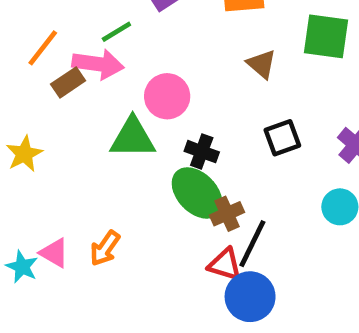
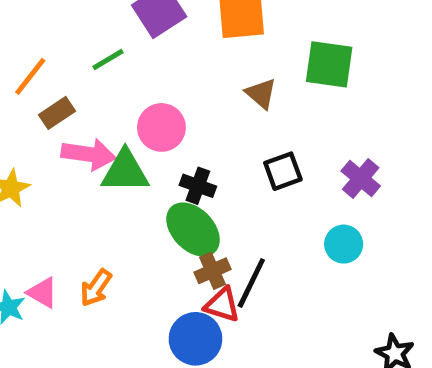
pink arrow: (98, 64) -> (89, 154), moved
brown cross: (227, 214) -> (212, 271), moved
blue circle: (250, 297) -> (195, 339), moved

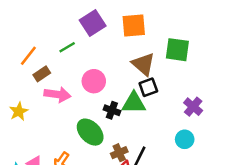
brown triangle: (261, 93) -> (143, 64), size x1.5
green triangle: (125, 171) -> (134, 103), moved
black square: (283, 171) -> (148, 87), moved
green ellipse: (193, 229) -> (90, 132), moved

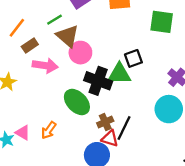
brown triangle: (143, 64) -> (67, 36), moved
black cross: (112, 110) -> (98, 81), size x1.6
cyan circle: (185, 139) -> (169, 109), size x1.5

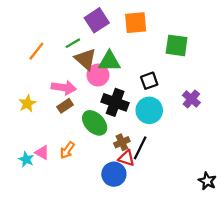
brown rectangle: (30, 45) -> (65, 106), moved
green triangle: (119, 74) -> (109, 61), moved
cyan circle: (169, 109) -> (149, 110), moved

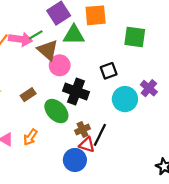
green triangle: (109, 61) -> (74, 35), moved
pink arrow: (64, 88) -> (20, 39), moved
cyan circle: (149, 110) -> (125, 99), moved

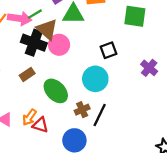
black cross: (76, 91) -> (34, 43), moved
cyan circle: (125, 99) -> (95, 79), moved
red triangle: (87, 145) -> (40, 125), moved

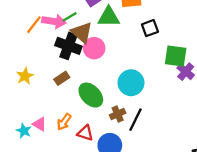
green square: (135, 16) -> (176, 56), moved
black square: (108, 50) -> (150, 28), moved
red triangle: (40, 125) -> (85, 133), moved

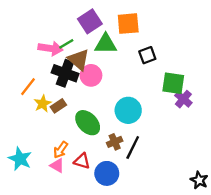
orange line: (34, 25) -> (28, 87), moved
yellow star: (25, 76) -> (43, 104), moved
pink triangle: (39, 124) -> (57, 166), moved
cyan star: (24, 131) -> (20, 159), size x1.5

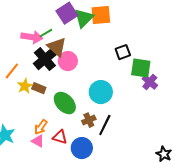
green triangle: (106, 44) -> (84, 18), moved, turned -45
black square: (147, 55) -> (123, 52), moved
black cross: (65, 73) -> (45, 59), turned 30
brown rectangle: (58, 106) -> (39, 88), turned 56

